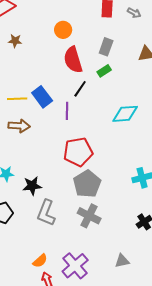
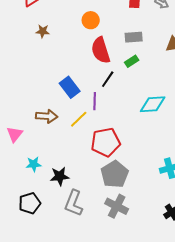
gray rectangle: (106, 47) -> (134, 37), turned 66
yellow line: (17, 99) -> (79, 119), moved, turned -42

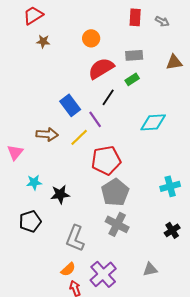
brown star: (43, 31) -> (43, 41), moved
red semicircle: (101, 50) -> (101, 68), turned 76
purple line: (95, 101) -> (95, 119), turned -36
gray L-shape: (74, 203) -> (75, 238), moved

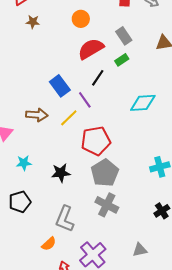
gray rectangle: (134, 55) -> (124, 36), turned 60
black star: (60, 194) -> (61, 173), moved
orange semicircle: (68, 269) -> (49, 244), moved

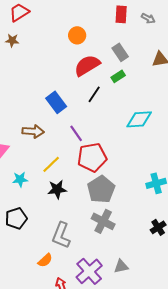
brown star: (33, 22) -> (12, 40), moved
purple line: (85, 100) -> (76, 133), moved
yellow line: (69, 118) -> (51, 164), moved
gray triangle: (140, 250) -> (121, 266), moved

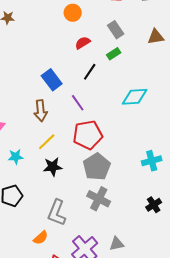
red semicircle: (87, 65) -> (83, 43), size x0.6
brown arrow: (33, 131) -> (41, 111), moved, turned 80
purple line: (76, 133) -> (78, 103), moved

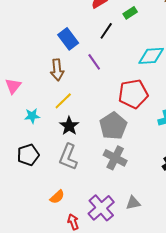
red pentagon: (88, 135) -> (133, 94), moved
black star: (53, 167) -> (69, 126), turned -30
gray L-shape: (57, 213) -> (68, 157), moved

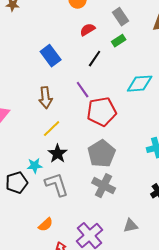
blue rectangle: (68, 39) -> (51, 56), moved
red pentagon: (133, 94) -> (102, 112), moved
cyan star: (32, 116) -> (35, 166), moved
gray L-shape: (68, 157) -> (57, 185), turned 140
gray triangle: (133, 203) -> (131, 226), moved

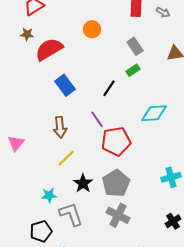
red semicircle: (88, 30) -> (49, 49), moved, size x1.8
black star: (58, 154) -> (83, 183), moved
black pentagon: (17, 183) -> (41, 231), moved

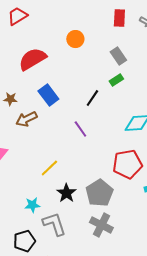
brown star: (27, 34) -> (10, 99), moved
brown arrow: (60, 127) -> (26, 119), moved, turned 70
red pentagon: (116, 141) -> (127, 164), moved

